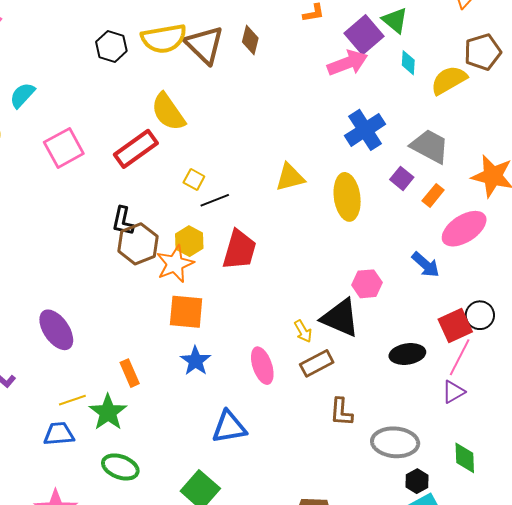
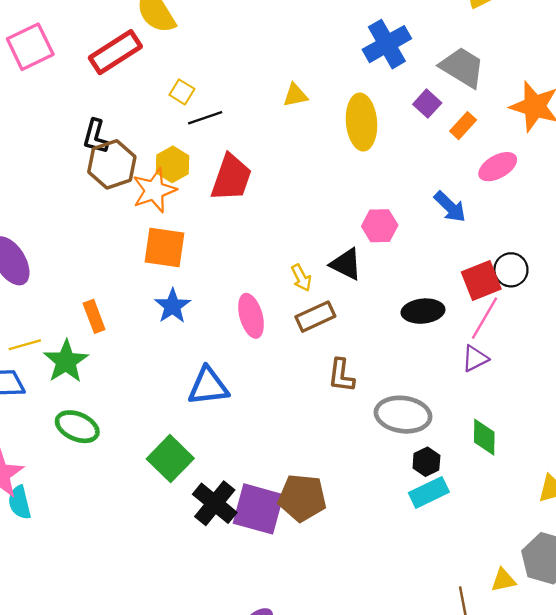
yellow triangle: (290, 177) -> (295, 95), size x0.7
pink ellipse: (464, 229) -> (498, 167), size x0.7
black triangle: (340, 318) -> (346, 264), size x0.7

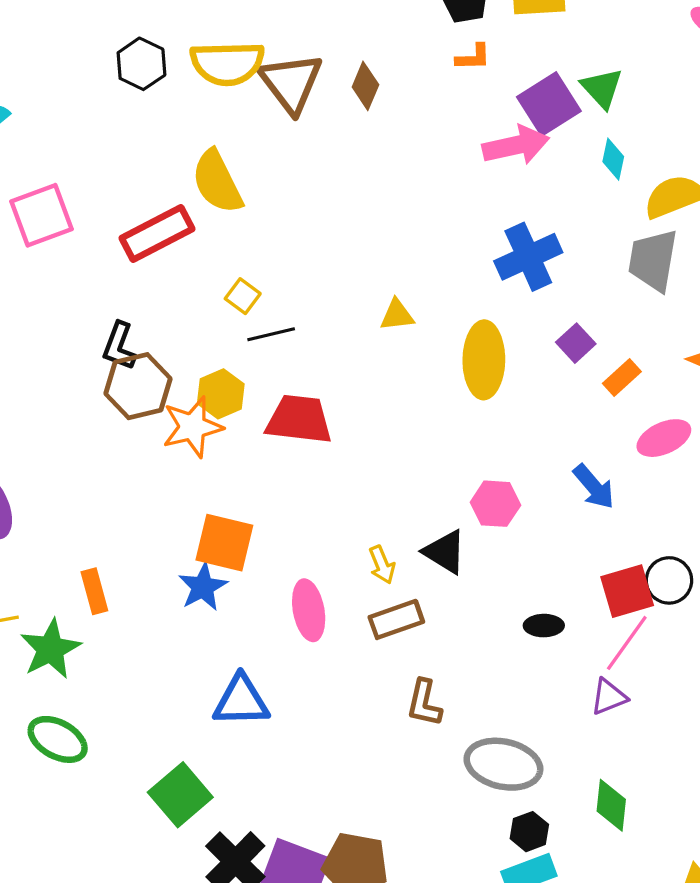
gray trapezoid: (462, 67) -> (653, 260), moved, turned -117
red trapezoid: (231, 178) -> (299, 419), turned -108
orange square: (164, 247) -> (224, 543), moved
black ellipse: (423, 311) -> (544, 626), size x0.7

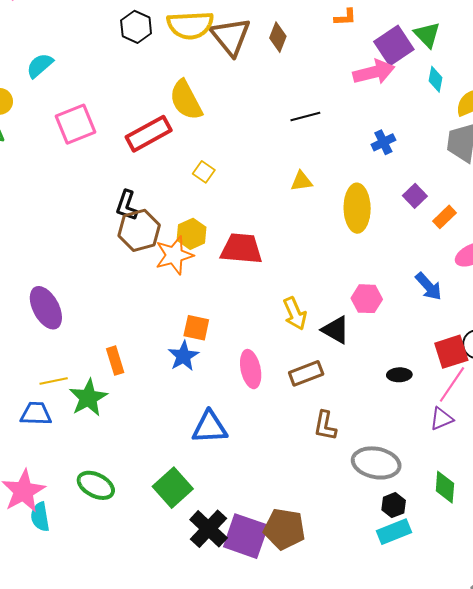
blue cross: (528, 257) -> (383, 142), size x0.6
black line: (271, 334) -> (305, 117), moved
orange square: (224, 543) -> (196, 328), size x0.7
yellow arrow: (382, 565) -> (295, 314), moved, size x1.4
green ellipse: (58, 739) -> (96, 485), moved

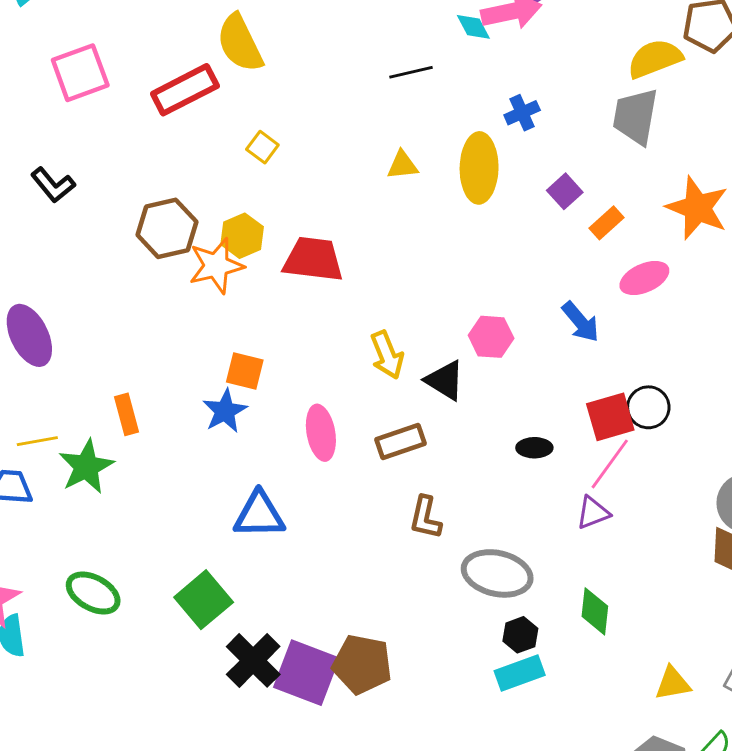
cyan diamond: (435, 79) -> (473, 27), moved, turned -40
black L-shape: (127, 205) -> (53, 185), moved, turned -60
yellow ellipse: (357, 208) -> (479, 168), moved

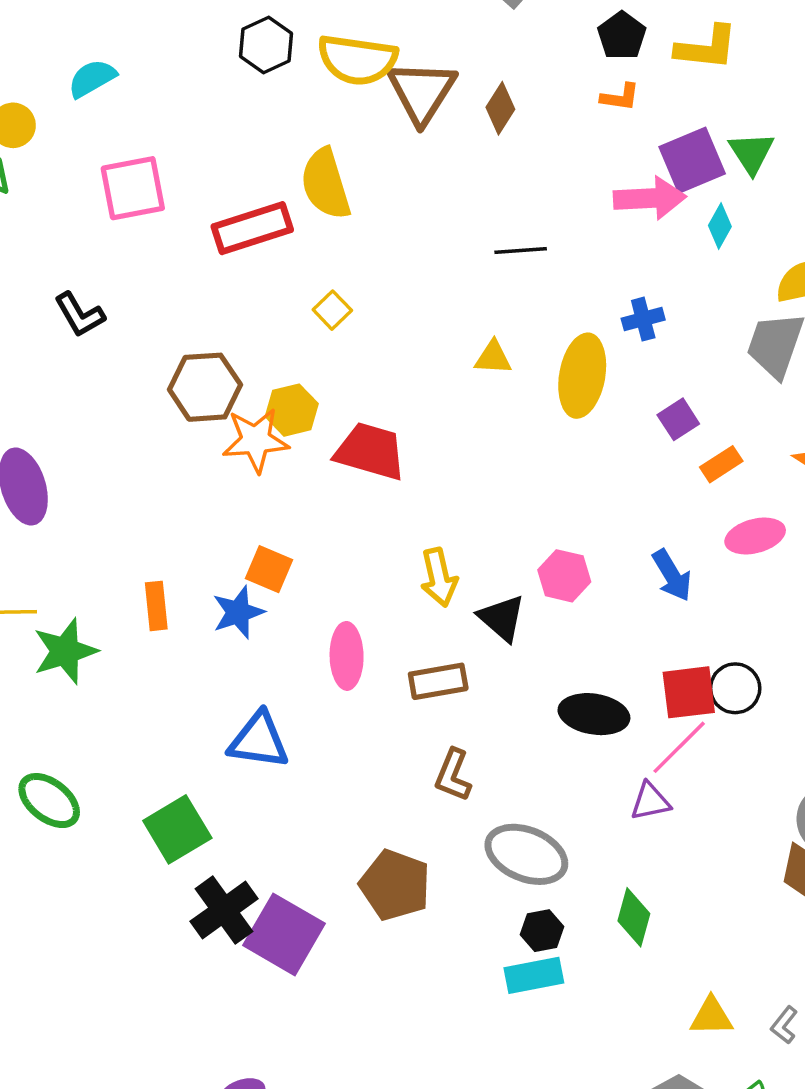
cyan diamond: (473, 27) -> (720, 226), moved, turned 48
orange rectangle: (126, 414) -> (156, 606), moved
black ellipse: (534, 448) -> (594, 714), size x1.6
brown pentagon: (362, 664) -> (395, 885), moved

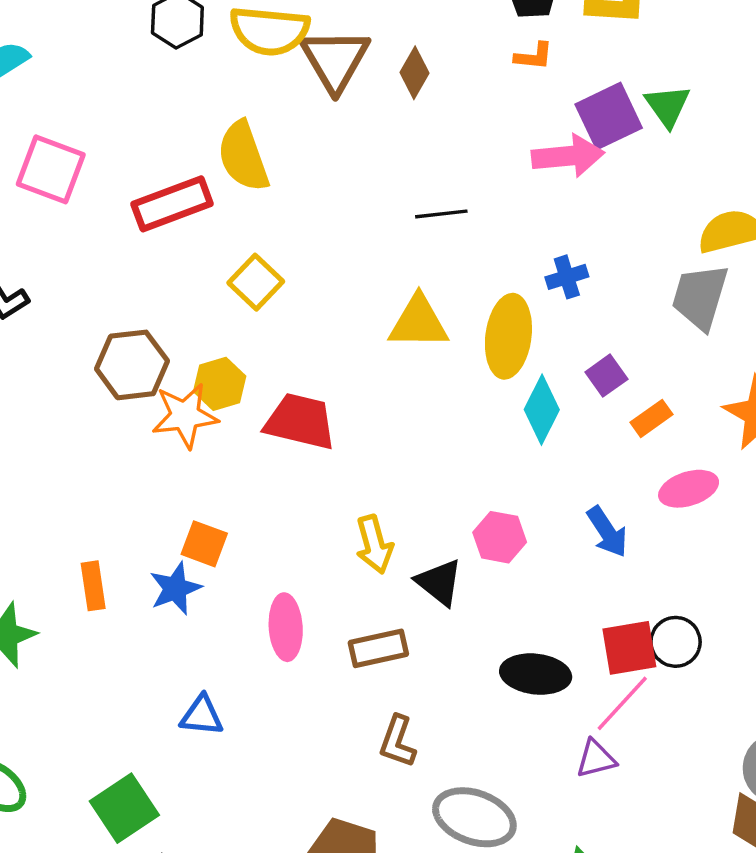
pink square: (133, 188) -> (51, 169), turned 34
cyan diamond: (720, 226) -> (542, 410), moved, size x1.5
yellow square: (332, 310) -> (256, 282), size x1.4
yellow triangle: (493, 358) -> (419, 322), size x1.6
blue triangle: (259, 740) -> (202, 716), size x0.7

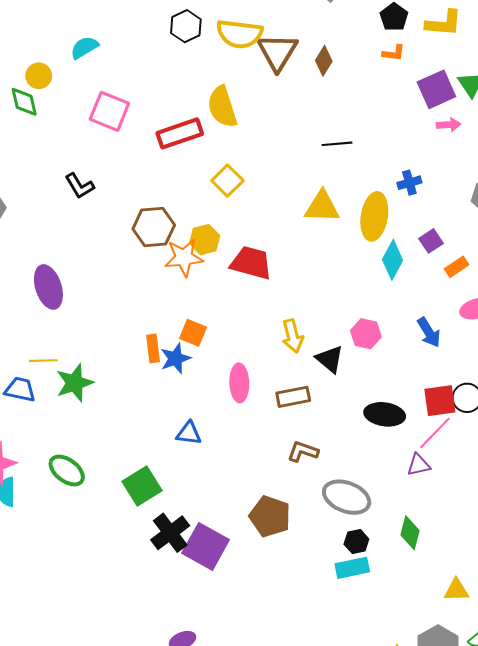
pink arrow: (568, 156) -> (449, 125), moved, size x0.6
orange rectangle: (93, 586) -> (153, 348), moved
brown L-shape: (398, 741) -> (303, 452), turned 88

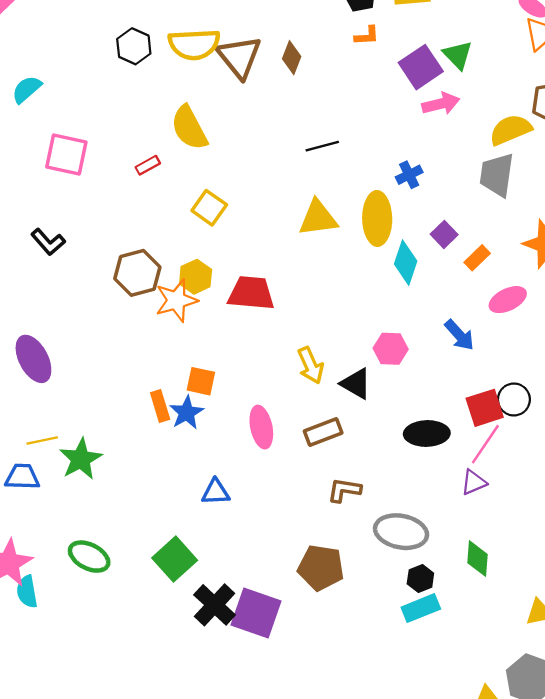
pink arrow: (449, 125) -> (441, 104), size x1.4
red rectangle: (180, 133) -> (148, 165), size x0.5

